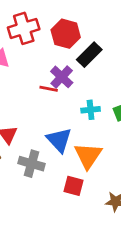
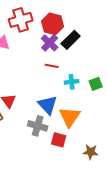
purple cross: (62, 77) -> (50, 43), moved
red line: (49, 89) -> (52, 66), moved
gray cross: (32, 164) -> (38, 126), moved

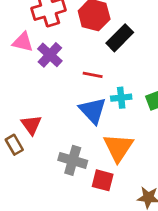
purple cross: (50, 43) -> (50, 55), moved
blue triangle: (48, 105) -> (93, 110), moved

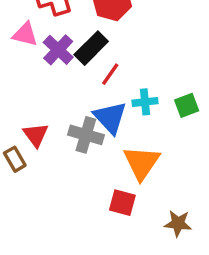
black rectangle: (120, 38) -> (91, 48), moved
red line: (93, 75) -> (110, 74), turned -66
gray cross: (73, 160) -> (86, 135), moved

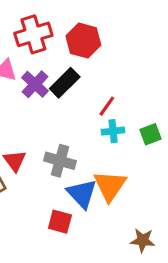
red line: (110, 74) -> (107, 106), moved
blue triangle: (110, 118) -> (82, 194), moved
red square: (122, 203) -> (60, 222), moved

